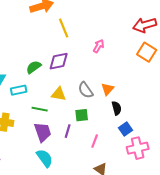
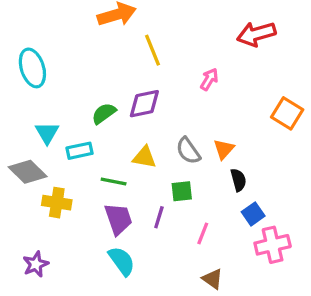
red arrow: (145, 25) -> (256, 34), moved
orange square: (147, 52) -> (287, 113), moved

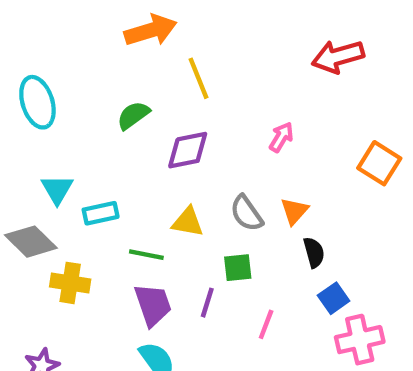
pink arrow: (209, 79) -> (281, 137), moved
green semicircle: (104, 113) -> (133, 115), moved

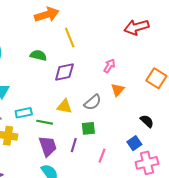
green semicircle: (133, 115) -> (38, 55), turned 49
orange triangle: (294, 211) -> (118, 90), moved
cyan rectangle: (101, 213) -> (24, 113), moved
gray semicircle: (246, 213) -> (93, 102), turned -96
black semicircle: (314, 252) -> (147, 121), moved, turned -32

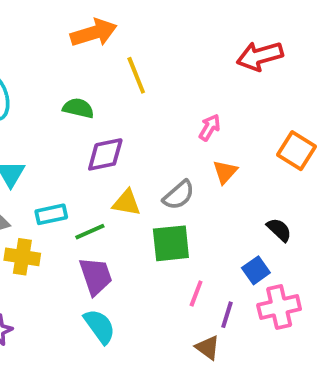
purple diamond: (64, 72) -> (105, 154), moved
green line: (45, 122) -> (90, 232), turned -35
green square: (88, 128) -> (171, 243), size x1.5
purple line: (74, 145) -> (227, 315), moved

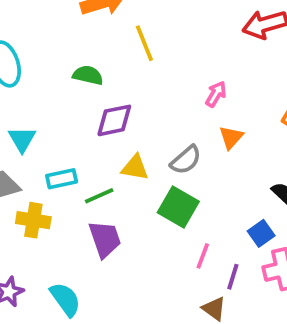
green square: (171, 243) -> (178, 207), turned 36
cyan semicircle: (100, 326) -> (65, 299), moved

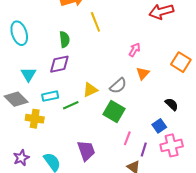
green semicircle: (88, 75) -> (65, 39), turned 70
purple diamond: (114, 120) -> (59, 64), moved
yellow triangle: (135, 167) -> (90, 90), turned -35
purple trapezoid: (105, 239) -> (86, 151), moved

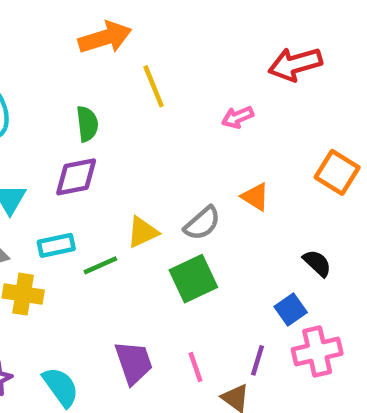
pink arrow: (135, 50) -> (238, 117), moved, turned -144
orange triangle: (143, 73) -> (255, 197), turned -40
green square: (114, 111) -> (193, 279), turned 35
pink line: (127, 138) -> (196, 367), moved, turned -40

